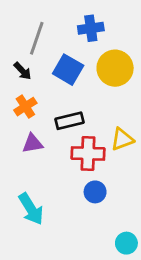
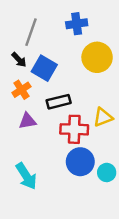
blue square: (68, 70) -> (44, 68), moved
blue circle: (95, 192) -> (80, 162), size x1.5
cyan circle: (126, 243) -> (107, 172), moved

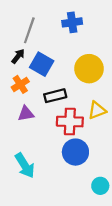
yellow circle: (97, 57) -> (89, 69), moved
black arrow: (19, 60) -> (18, 56), turned -98
cyan circle: (107, 172) -> (100, 186), moved

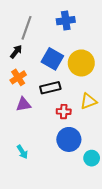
blue square: (42, 64) -> (52, 59), moved
red cross: (70, 122) -> (64, 112), size x0.6
cyan arrow: (25, 166) -> (22, 152), size x0.6
cyan circle: (100, 186) -> (92, 158), moved

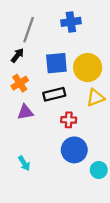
blue square: (52, 59) -> (56, 63), turned -35
yellow triangle: (89, 101) -> (95, 98), moved

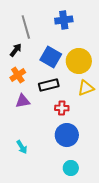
gray line: (29, 30) -> (26, 27), turned -35
blue square: (56, 63) -> (51, 57), turned 35
cyan circle: (99, 170) -> (71, 168), moved

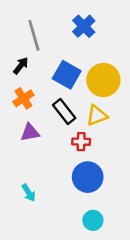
blue cross: (64, 20) -> (84, 26), turned -36
black rectangle: (49, 85) -> (64, 111), turned 66
yellow triangle: (86, 88) -> (97, 115), moved

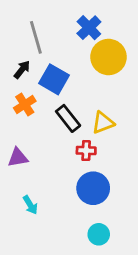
blue square: (67, 75) -> (54, 79), moved
yellow circle: (103, 80) -> (108, 57), moved
purple triangle: (30, 132) -> (18, 158), moved

